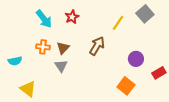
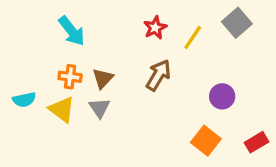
red star: (72, 17) -> (155, 28), moved
red rectangle: (159, 73) -> (256, 142), moved
yellow triangle: (28, 89) -> (62, 109), moved

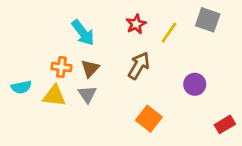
gray square: (237, 23) -> (208, 20), turned -30
cyan arrow: (72, 31) -> (83, 33), moved
yellow triangle: (62, 109) -> (54, 96), turned -30
orange square: (206, 141) -> (149, 119), moved

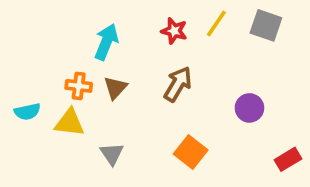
red star: (136, 24) -> (174, 31), turned -30
cyan arrow: (83, 33) -> (106, 42), turned -120
yellow line: (169, 33) -> (216, 23), moved
gray triangle: (87, 94) -> (112, 154), moved

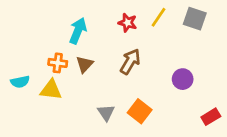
gray triangle: (112, 154) -> (106, 113), moved

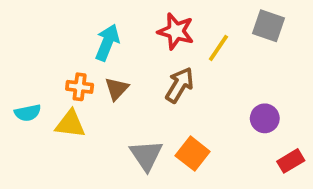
yellow line: (158, 17) -> (218, 48), moved
red star: (128, 23) -> (176, 31), size x1.4
purple circle: (183, 79) -> (265, 118), moved
gray triangle: (106, 113) -> (146, 155), size x1.4

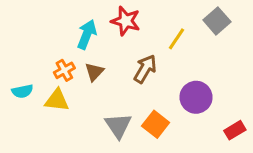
gray square: (268, 26) -> (217, 21), turned 30
red star: (176, 31) -> (126, 21), moved
orange cross: (80, 87) -> (64, 70), turned -36
purple circle: (265, 118) -> (196, 97), moved, size x1.4

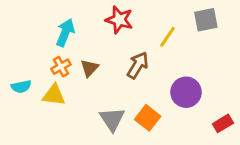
gray square: (217, 21) -> (206, 20), turned 30
cyan arrow: (87, 34) -> (65, 33), moved

